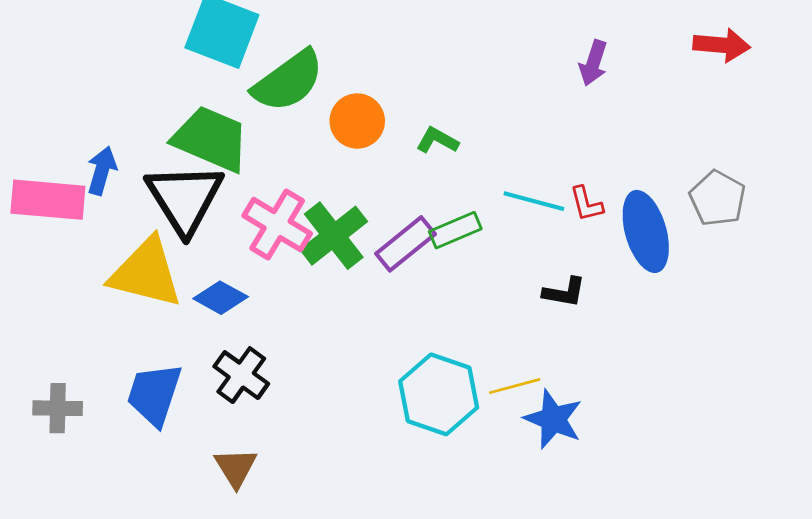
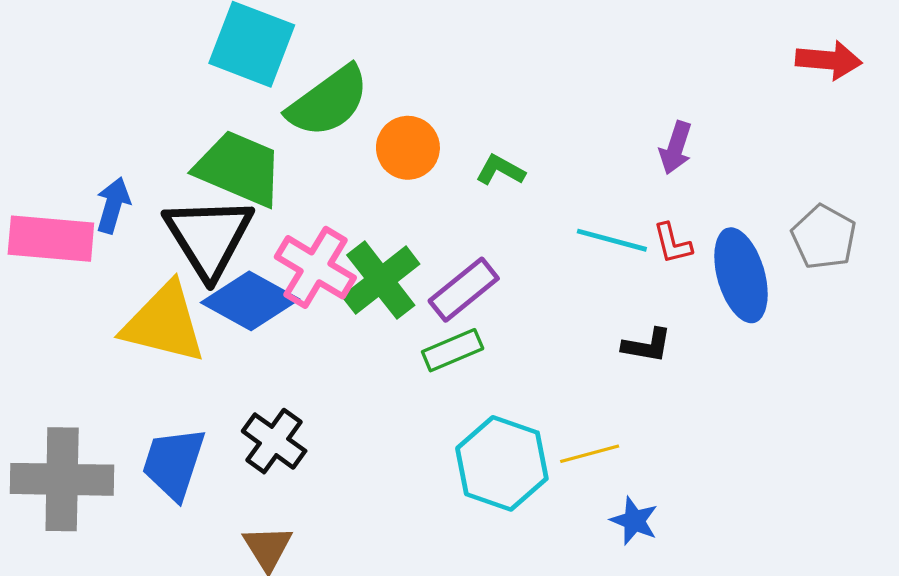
purple arrow: (593, 63) -> (676, 148), moved
green rectangle: (455, 230) -> (453, 350), moved
blue diamond: (221, 298) -> (250, 301), moved, size x1.5
gray cross: (58, 408) -> (62, 479), size x1.8
blue star: (553, 419) -> (634, 521), moved, size x0.7

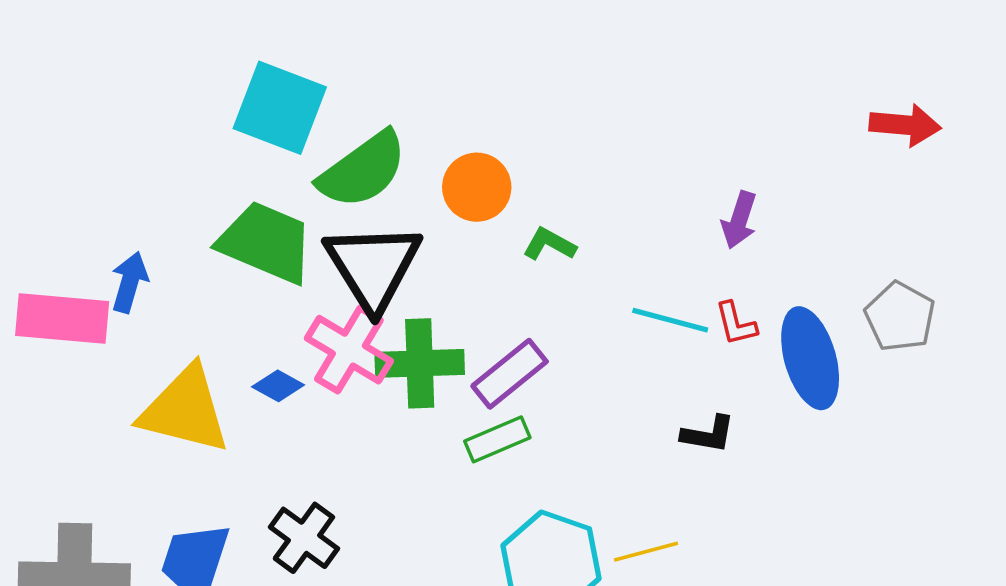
orange circle: (408, 148) -> (477, 187), moved
black triangle: (209, 237) -> (373, 267), moved
green cross: (381, 280) -> (420, 363), turned 36
blue diamond: (250, 301) -> (278, 386), size x0.5

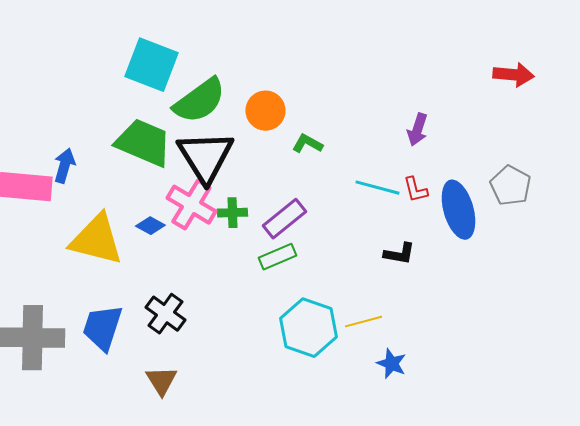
green cross: (420, 363) -> (232, 213), size x0.6

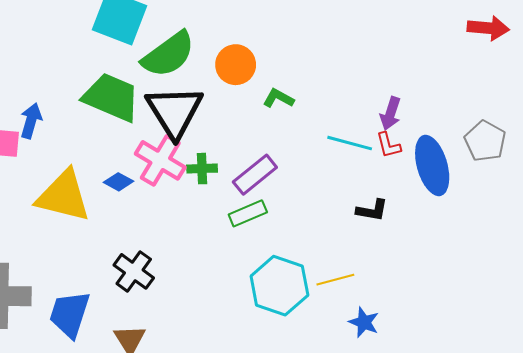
purple arrow: (417, 130) -> (390, 114), moved
blue trapezoid: (102, 328) -> (70, 314), moved

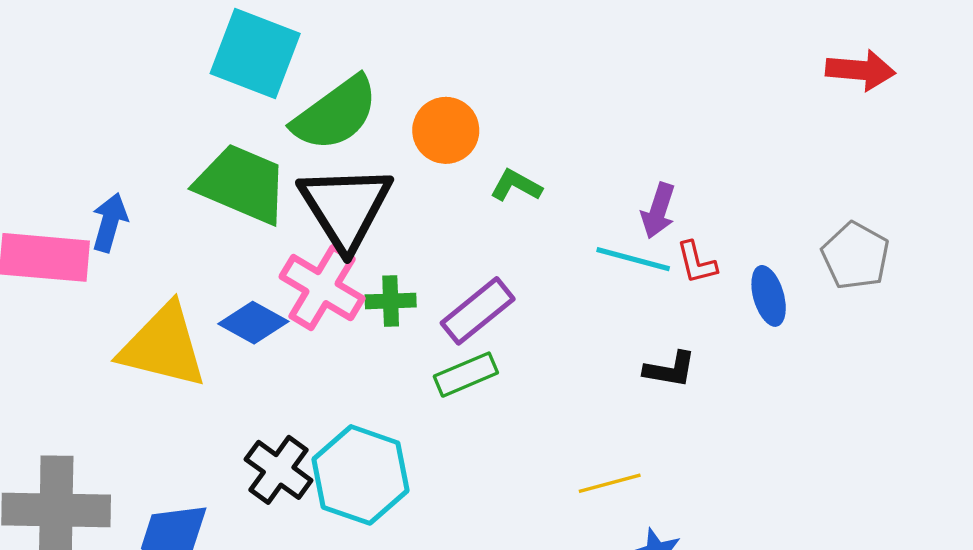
purple arrow: (390, 114) -> (658, 211), moved
blue ellipse: (432, 165) -> (769, 296), size x0.6
blue diamond: (119, 182) -> (253, 323), size x1.4
cyan hexagon: (279, 286) -> (361, 475), moved

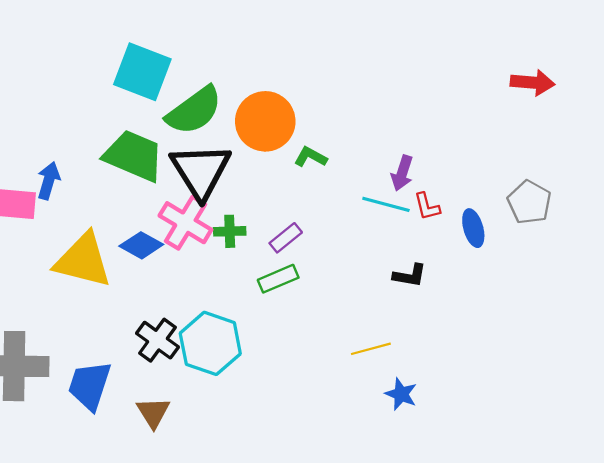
orange circle: (446, 130) -> (265, 121), size x1.4
purple rectangle: (478, 311) -> (286, 238), size x0.7

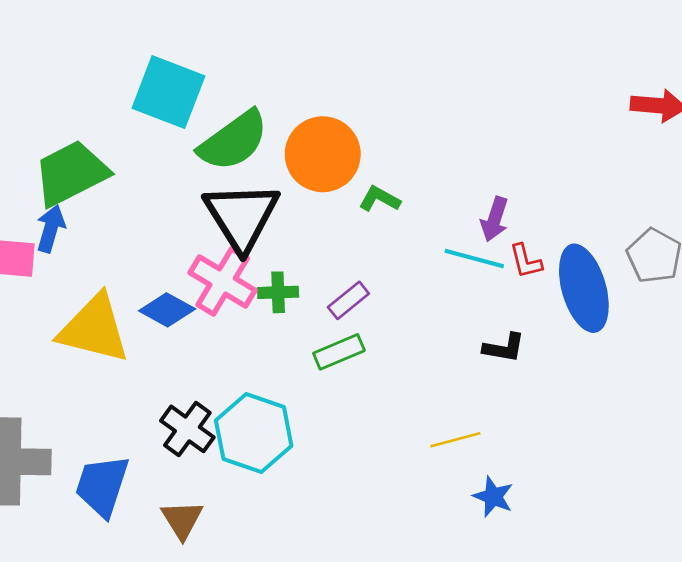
green trapezoid: (134, 156) -> (71, 173), moved, turned -50
blue ellipse: (473, 228) -> (584, 288), size x1.8

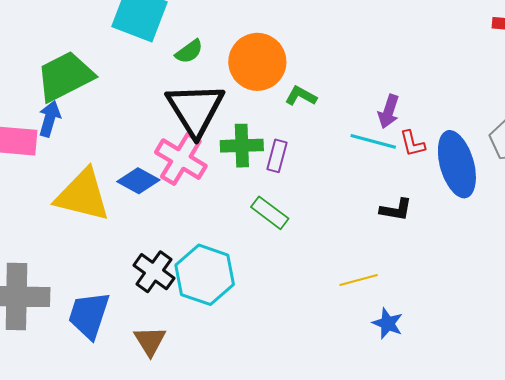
green semicircle: (233, 141) -> (189, 52), size x0.5
green cross: (278, 292) -> (242, 146), moved, size x1.4
purple rectangle: (348, 300) -> (277, 156), moved, turned -36
green rectangle: (339, 352) -> (270, 213), turned 60

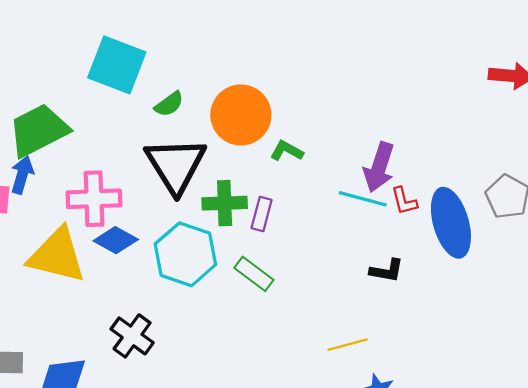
purple arrow: (389, 111) -> (379, 167), size x1.4
pink cross: (181, 159) -> (94, 199), moved, turned -33
cyan hexagon: (205, 275) -> (185, 254), moved

